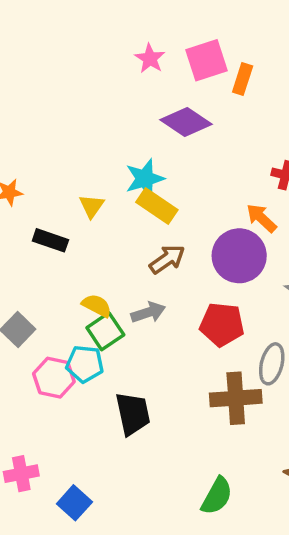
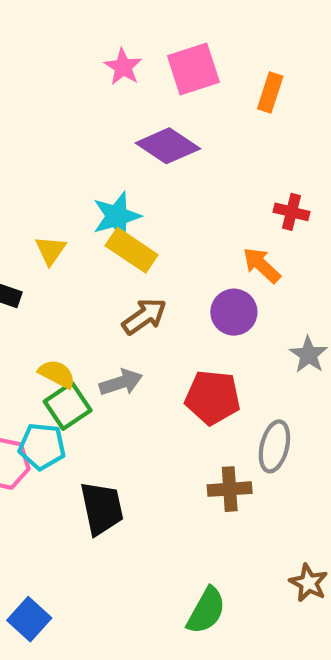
orange rectangle: (243, 79) -> (270, 92), moved
purple circle: (239, 256) -> (234, 312), size x0.7
brown cross: (236, 398) -> (230, 489), size x0.7

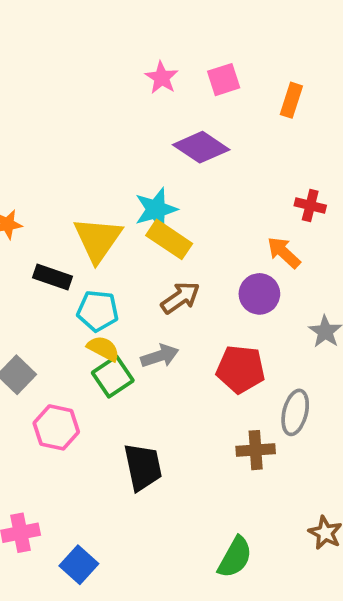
pink square: (193, 69) -> (224, 80), size x0.7
yellow triangle: (51, 250) -> (98, 239), size x1.8
cyan pentagon: (42, 446) -> (98, 311), moved

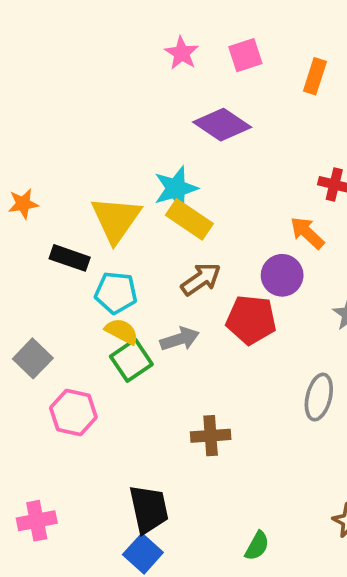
red pentagon: (241, 369) -> (251, 320), moved
brown cross: (256, 450) -> (211, 436), moved
black trapezoid: (143, 467) -> (149, 509), moved
green semicircle: (235, 557) -> (257, 546), size x0.7
blue square: (79, 565) -> (143, 554), moved

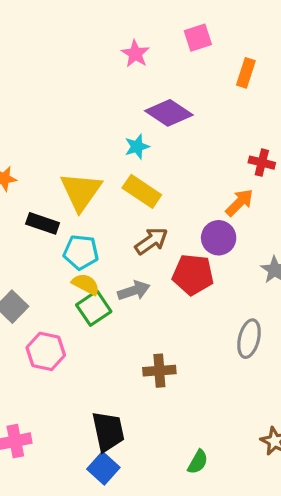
pink square: (245, 55) -> (198, 38), moved
cyan star: (176, 188) -> (137, 147), moved, size x0.7
orange arrow: (307, 233) -> (239, 203), turned 92

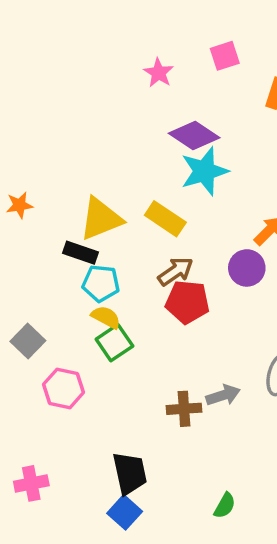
cyan star: (137, 147) -> (204, 171), moved, size x1.8
yellow triangle: (81, 191) -> (101, 219), turned 33
black rectangle: (43, 223) -> (80, 253), moved
red pentagon: (193, 275) -> (187, 302), moved
gray arrow: (134, 291) -> (223, 395), moved

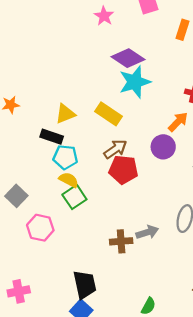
yellow triangle: (101, 219) -> (65, 114), size x0.7

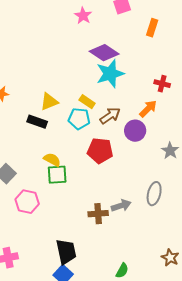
yellow rectangle: (109, 114) -> (87, 102), size x0.7
brown arrow: (115, 149) -> (110, 116), moved
cyan pentagon: (65, 157) -> (79, 119), moved
green square: (74, 197) -> (57, 175), turned 30

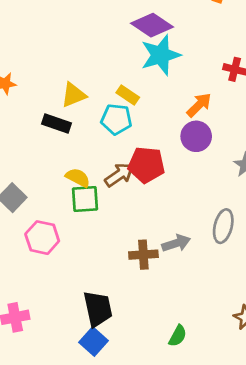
orange arrow: (148, 109) -> (199, 105), moved
brown arrow: (110, 116) -> (119, 175), moved

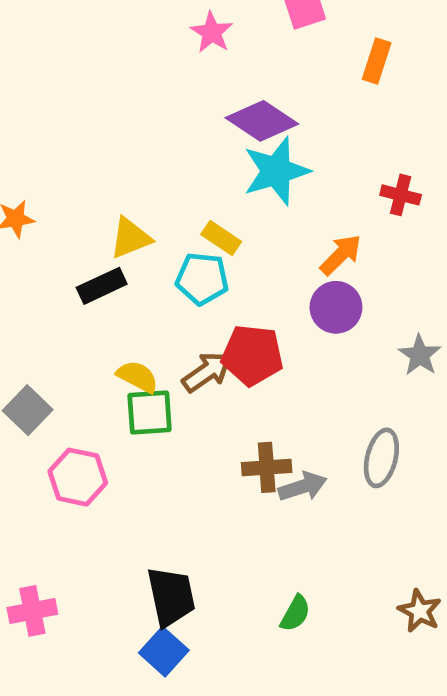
black rectangle: (56, 123) -> (102, 286), turned -44
brown cross: (143, 255) -> (267, 467), moved
green semicircle: (178, 336) -> (295, 613), moved

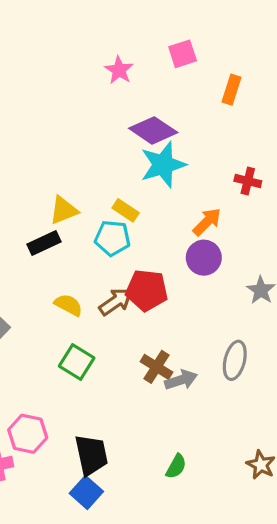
green square: (150, 413) -> (77, 362), moved, turned 36
brown cross: (267, 467) -> (157, 367), turned 36
pink hexagon: (78, 477) -> (28, 434), moved

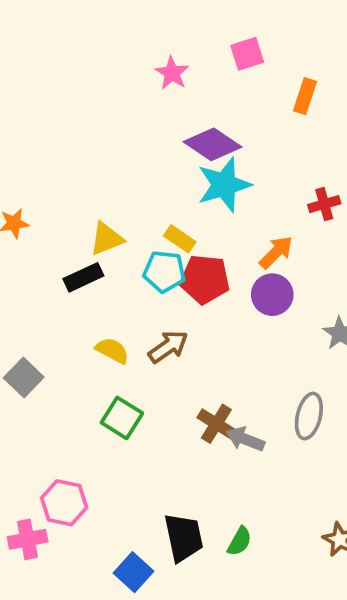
red cross: (248, 181) -> (324, 204), turned -30
red pentagon: (147, 290) -> (205, 279), moved
gray arrow: (181, 380) -> (245, 439), turned -140
black trapezoid: (91, 455) -> (184, 537), moved

